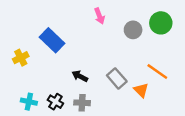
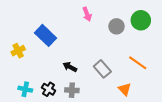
orange triangle: (141, 90) -> (125, 89), moved

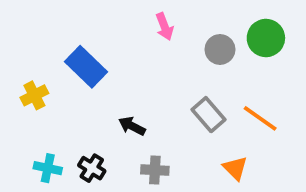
gray rectangle: (102, 69) -> (208, 115), moved
gray cross: (72, 90) -> (155, 170), moved

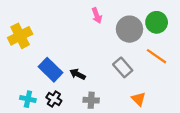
gray circle: (220, 49) -> (129, 29), size x1.5
blue rectangle: (86, 67) -> (51, 70), moved
yellow cross: (34, 95) -> (20, 36), moved, size x1.5
orange line: (260, 118) -> (157, 56), moved

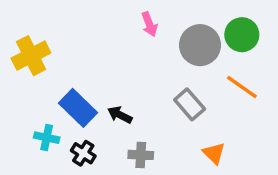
cyan cross: (28, 99) -> (47, 138), moved

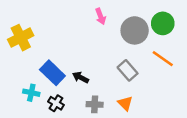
orange triangle: (214, 153) -> (125, 103), moved

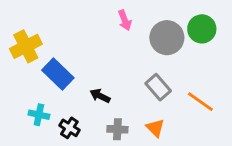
orange line: (163, 59) -> (200, 102), moved
blue rectangle: (52, 73) -> (58, 74), moved

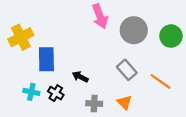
pink arrow: (125, 20) -> (100, 16), size x1.5
green circle: (202, 29) -> (171, 36), moved
blue rectangle: (58, 74) -> (46, 59), turned 45
black cross: (69, 128) -> (56, 93), moved

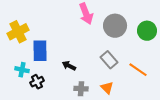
cyan cross: (31, 92) -> (22, 70), moved
black cross: (56, 93) -> (37, 82), moved, turned 32

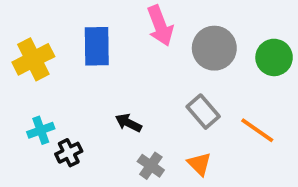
blue rectangle: (40, 51) -> (97, 46), moved
cyan cross: (22, 70) -> (41, 130), turned -32
gray cross: (81, 89) -> (151, 166), turned 32

